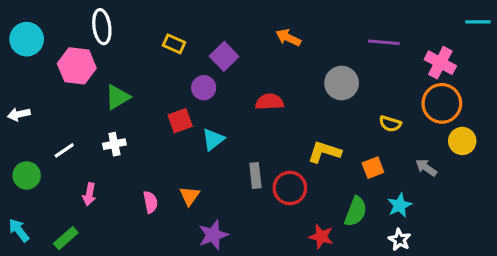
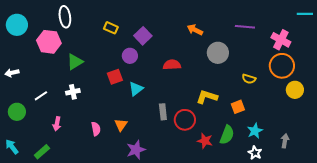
orange arrow: (288, 38) -> (195, 30), moved
gray arrow: (426, 168) -> (285, 141), moved, turned 64
red star: (321, 237) -> (205, 141), moved

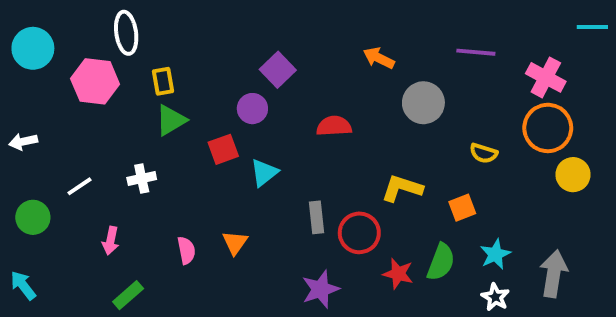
yellow rectangle: (111, 28) -> (163, 81), moved, turned 56
green triangle: (75, 62) -> (171, 120), moved
gray arrow: (285, 141) -> (554, 274), size x1.6
purple star: (136, 150) -> (320, 289), moved
green rectangle: (42, 152) -> (128, 295), moved

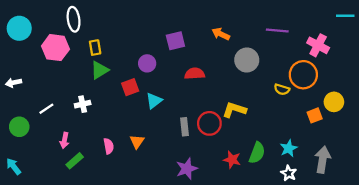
purple square: (278, 70) -> (175, 41), moved, turned 30
orange circle: (548, 128) -> (303, 75), moved
orange square: (462, 208) -> (315, 115), moved
red circle: (359, 233) -> (209, 123), moved
green rectangle: (128, 295) -> (75, 161), moved

